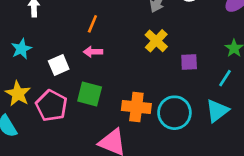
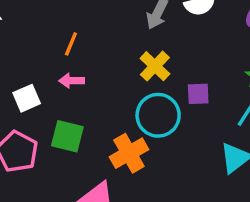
orange cross: (136, 107) -> (129, 153), turned -36
cyan circle: (174, 113) -> (158, 115), moved

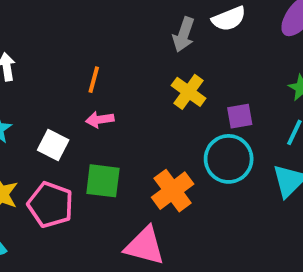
white square: (27, 98) -> (53, 145), turned -32
cyan circle: (158, 115) -> (229, 159), moved

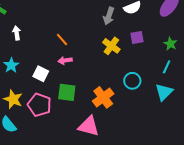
orange line: (94, 80) -> (62, 40), turned -56
purple square: (240, 116) -> (137, 37), moved
cyan circle: (229, 159) -> (132, 81), size x0.7

